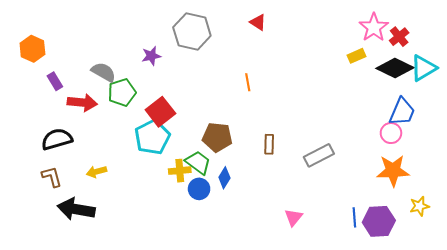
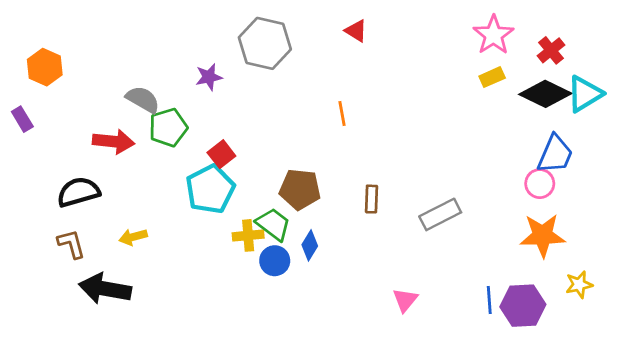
pink star: (374, 27) -> (493, 35), moved
purple rectangle: (55, 81) -> (22, 119), moved
red square: (160, 112) -> (221, 154), size x0.7

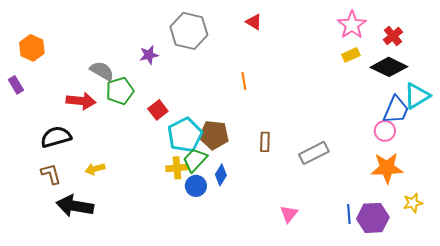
cyan triangle: (585, 94) -> (417, 96), moved
cyan pentagon: (210, 189) -> (185, 135), moved
green trapezoid: (273, 224) -> (195, 160), turned -84

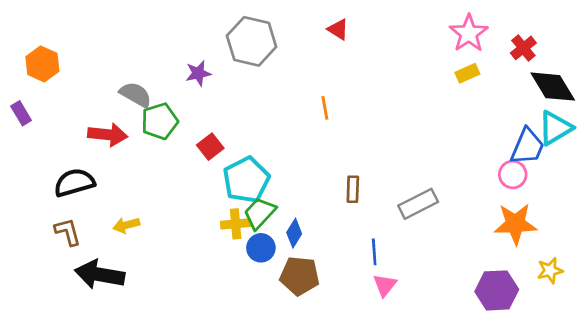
black diamond: (389, 67) -> (553, 87), moved, turned 33
brown pentagon: (214, 135) -> (300, 276), moved
blue line: (349, 214) -> (374, 252), moved

